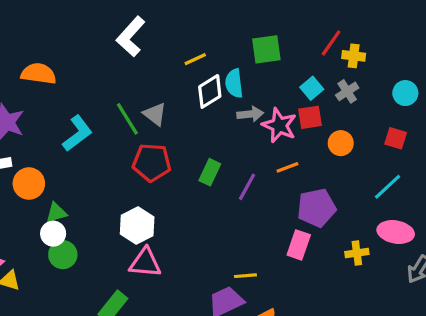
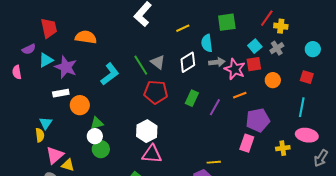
white diamond: (210, 91) -> (188, 62), moved
cyan line: (388, 187) -> (302, 107), turned -36

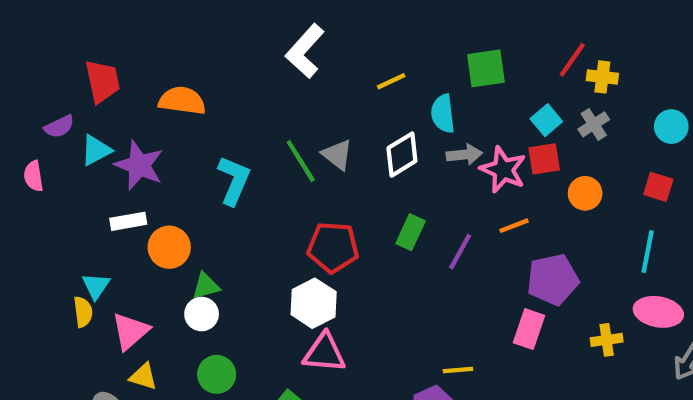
cyan L-shape: (110, 74) -> (234, 180), turned -30
red pentagon: (156, 92) -> (333, 247), moved
green circle: (101, 149) -> (217, 374), moved
pink triangle: (55, 155) -> (130, 331), moved

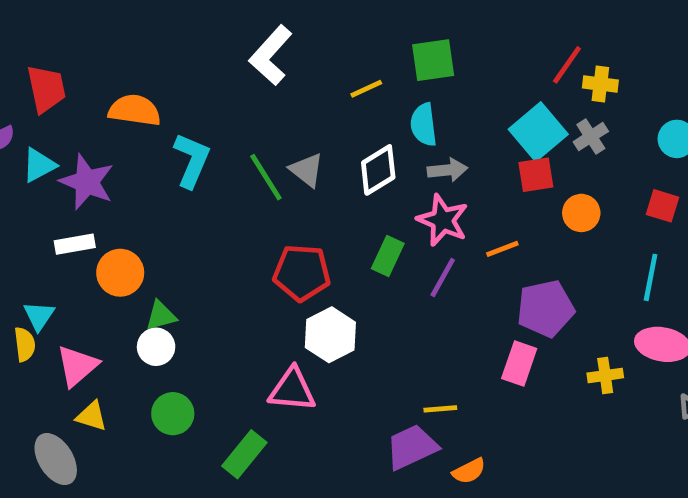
green square: (486, 68) -> (433, 60), moved
cyan square: (546, 120) -> (538, 132), size x1.6
pink star: (503, 170) -> (443, 220), moved
cyan L-shape: (234, 180) -> (192, 160), moved
white hexagon: (314, 303) -> (330, 335), moved

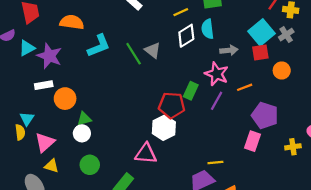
cyan L-shape: (192, 160) -> (99, 46), turned 45
white diamond: (378, 170) -> (186, 36), moved
gray arrow: (447, 170) -> (229, 50), moved
red pentagon: (302, 273) -> (172, 105), moved
purple pentagon: (545, 309) -> (265, 115), turned 30

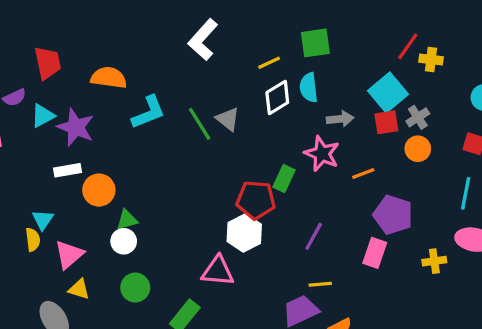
gray cross: (286, 35) -> (418, 117), moved
purple line: (217, 101) -> (314, 236), moved

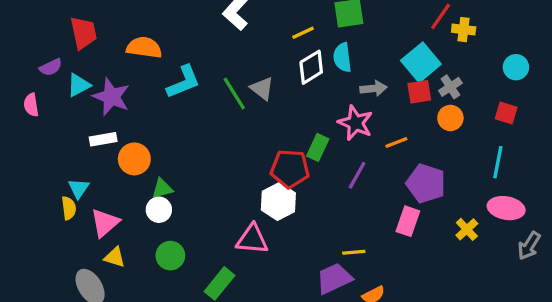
purple line: (314, 236) -> (357, 175), moved
yellow cross: (434, 261) -> (467, 229), turned -35

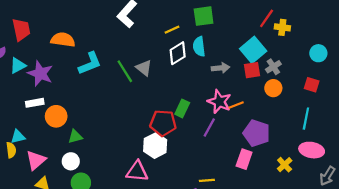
pink star: (355, 123) -> (219, 102), moved
cyan triangle: (79, 188) -> (18, 137), turned 42
white circle: (159, 210) -> (71, 161), moved

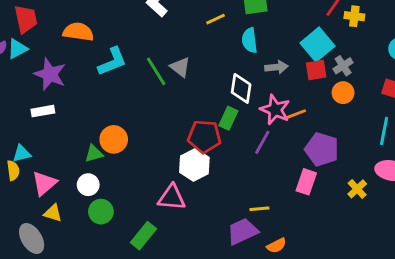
white diamond: (178, 53) -> (241, 88), moved, turned -50
cyan triangle: (18, 66) -> (17, 49), moved
orange circle: (56, 116) -> (114, 139), moved

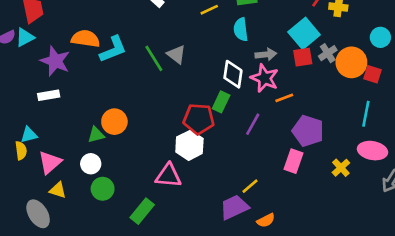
orange semicircle: (78, 32) -> (85, 39), moved
orange circle: (343, 93) -> (351, 62), moved, size x1.5
pink star: (275, 110) -> (265, 78), moved
yellow line: (259, 209) -> (250, 186), turned -36

